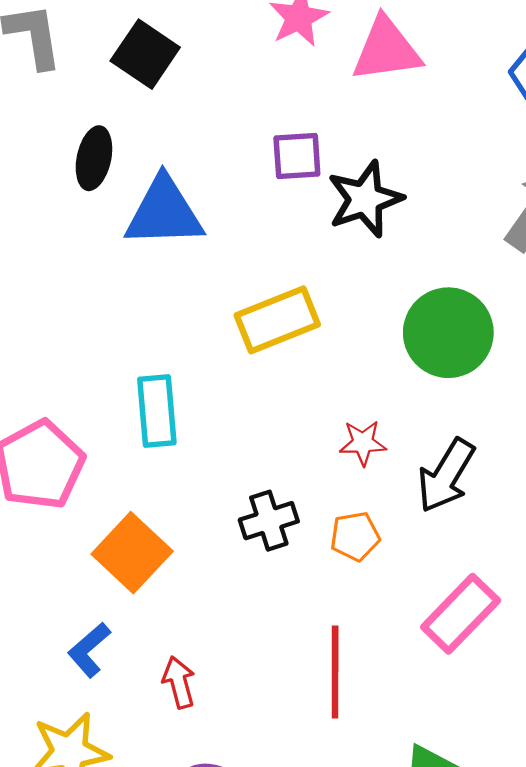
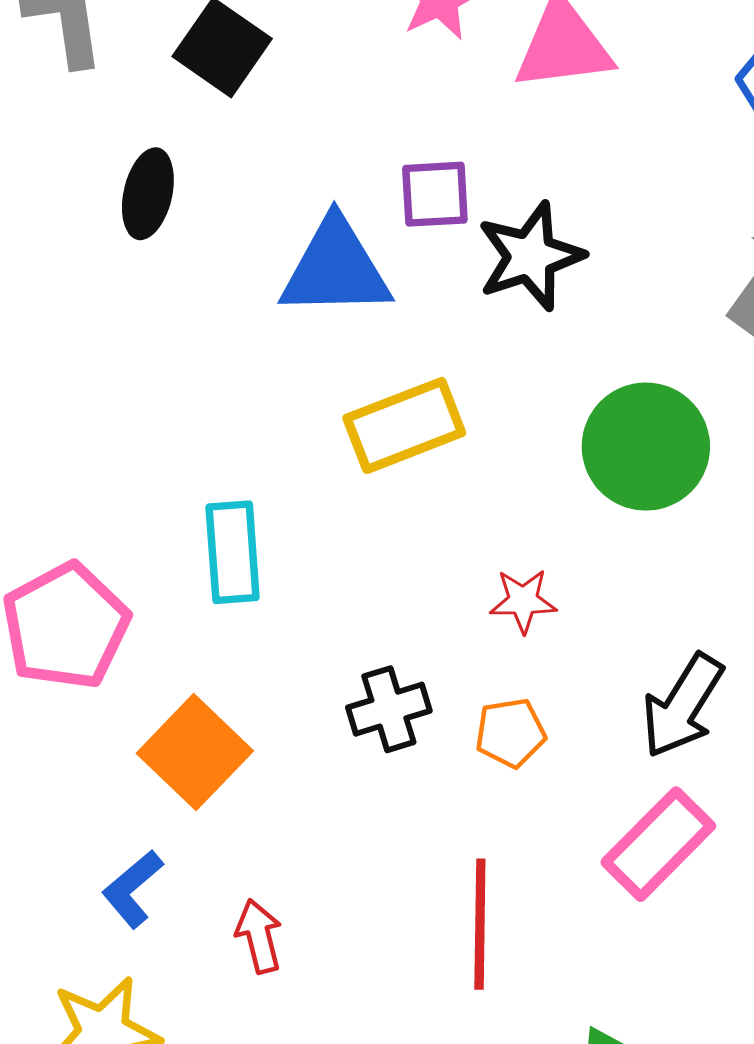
blue triangle: (164, 212) -> (336, 268), moved
black arrow: (446, 476) -> (682, 706), moved

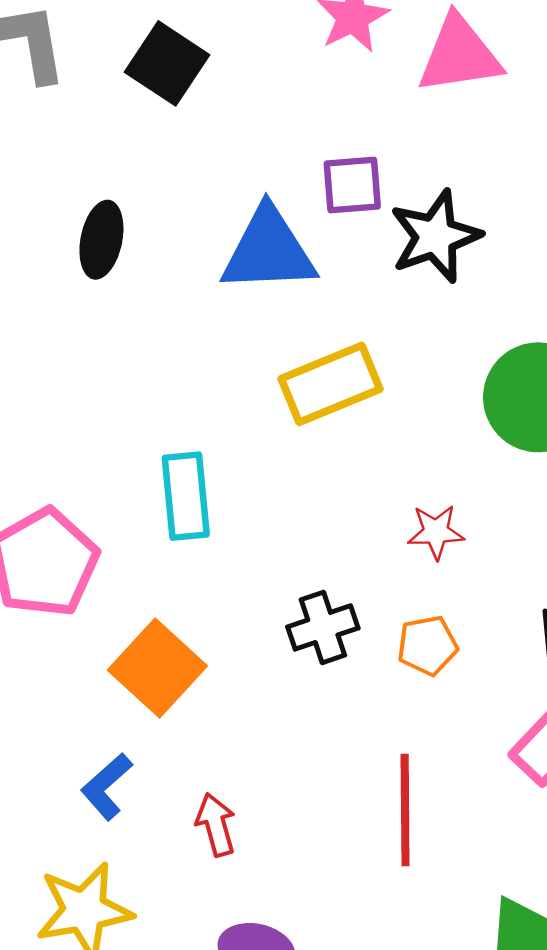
black ellipse: (148, 194) -> (101, 240), moved

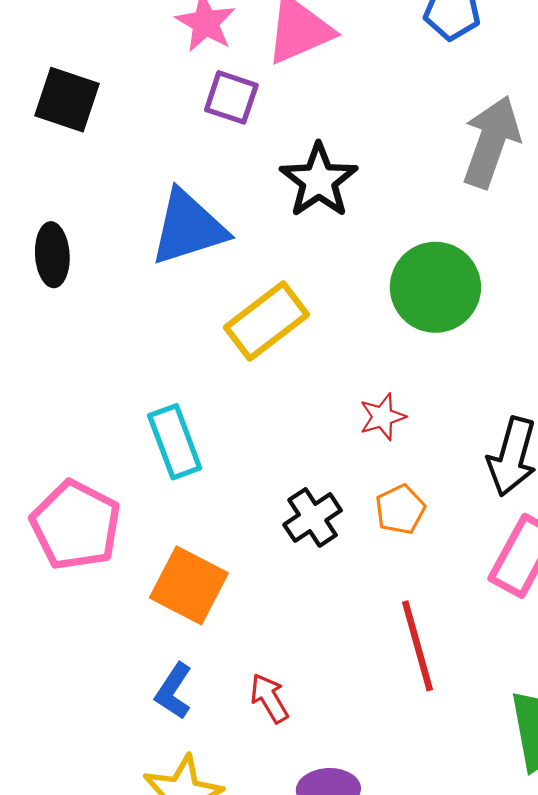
purple square: (352, 185) -> (231, 97), moved, turned 38

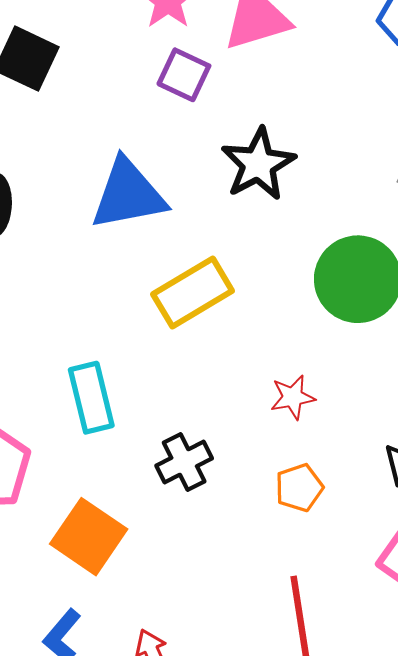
black cross: (313, 517) -> (184, 462), moved

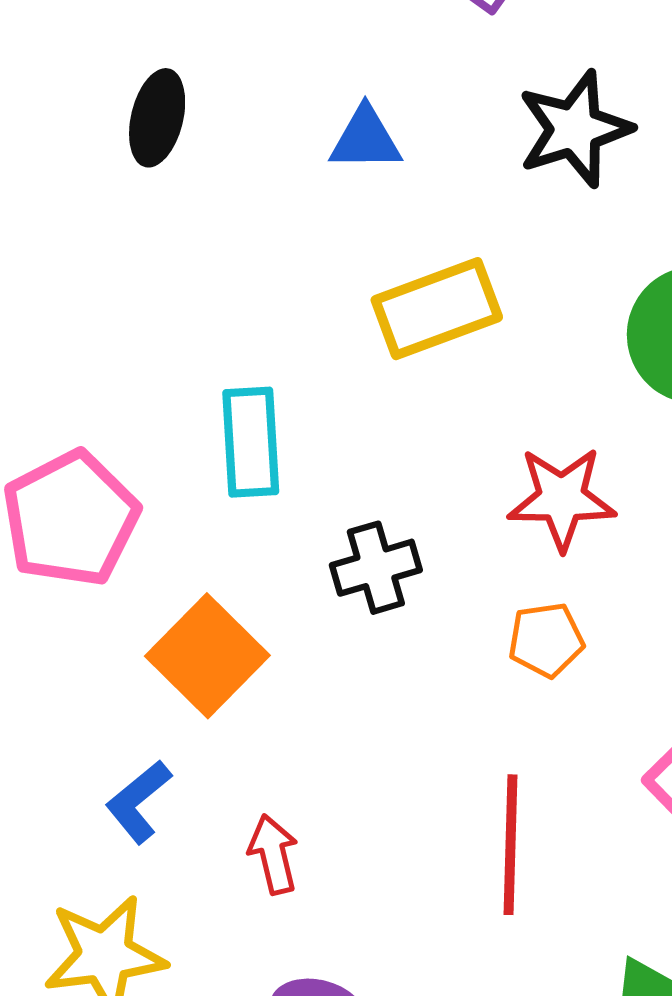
blue triangle: (128, 194) -> (365, 139), size x0.6
red star: (293, 397) -> (562, 498), size x1.5

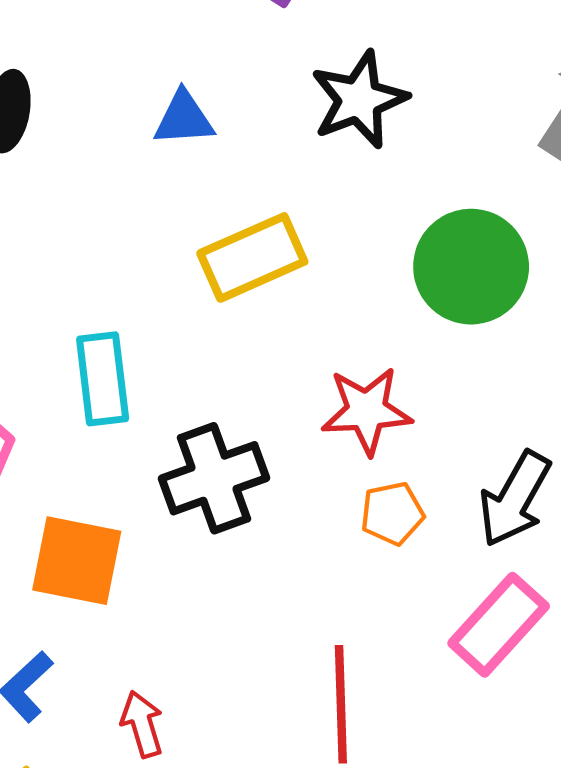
black cross: (376, 568) -> (214, 478), size x1.4
orange pentagon: (546, 640) -> (392, 513), moved
orange square: (207, 656) -> (77, 561), turned -30

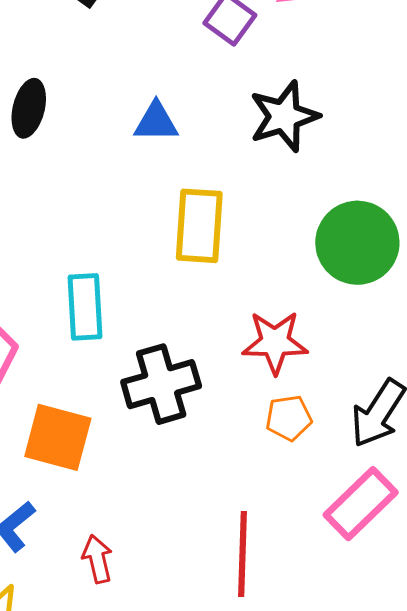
yellow rectangle: (252, 257) -> (199, 226), turned -66

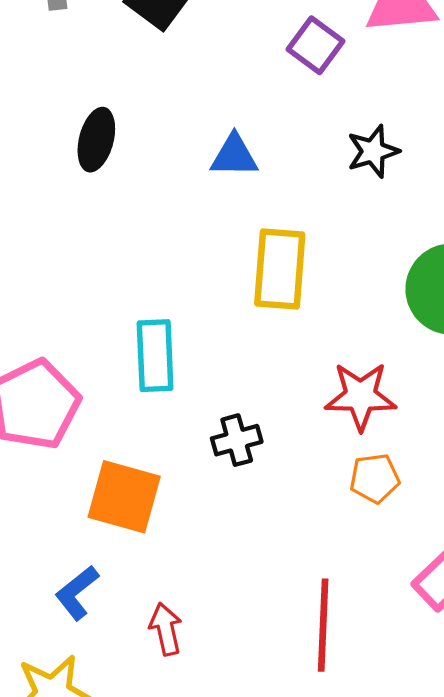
black star: (284, 116) -> (373, 151), size x0.7
black cross: (161, 384) -> (237, 440), size x0.6

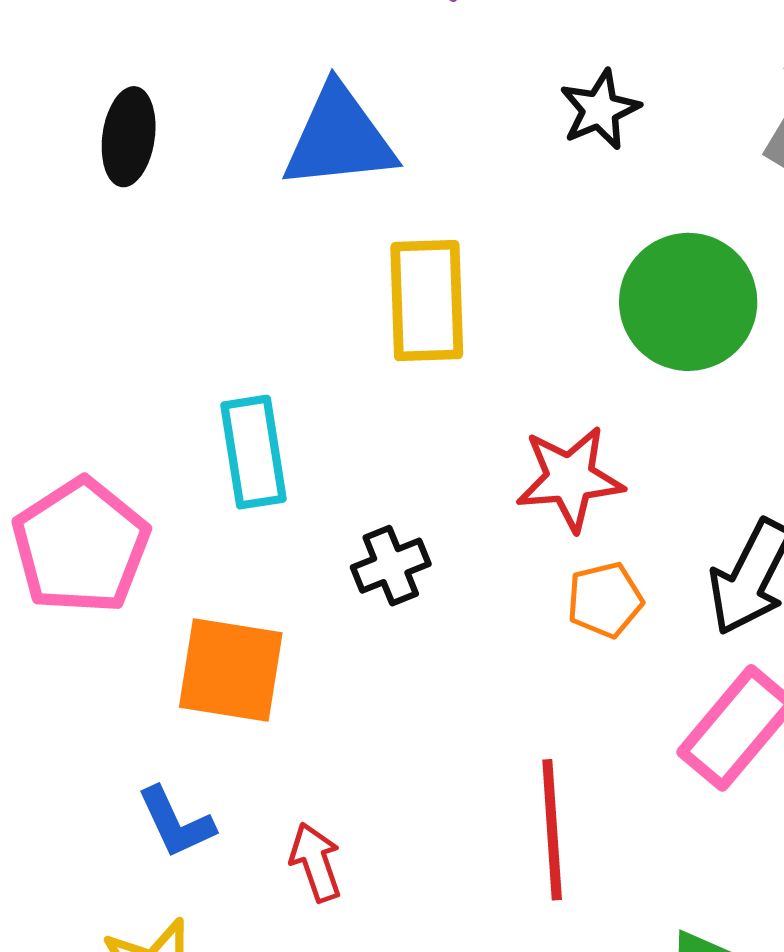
black star: (373, 151) -> (600, 110), moved
blue triangle: (234, 156) -> (339, 138), size x1.6
blue L-shape: (77, 593) -> (176, 822), turned -70

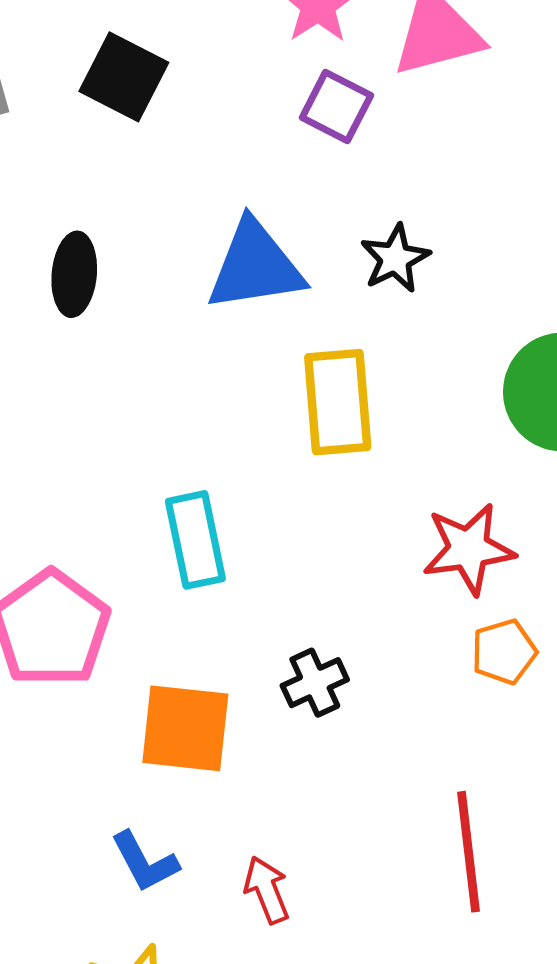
black star: (600, 110) -> (395, 258), moved
black cross: (391, 566) -> (315, 683), moved

